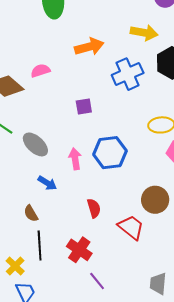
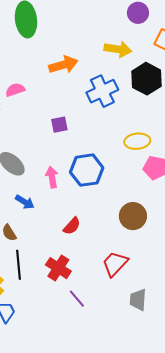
red semicircle: (94, 208) -> (72, 226), turned 60
red trapezoid: (131, 227) -> (115, 264), moved, turned -84

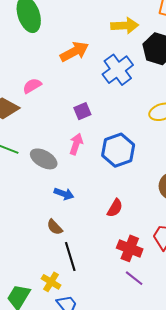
pink arrow: (52, 177) -> (76, 144), moved, turned 40
red cross: (58, 268) -> (130, 248), moved

